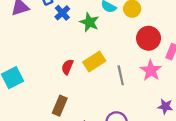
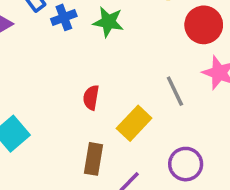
blue cross: (62, 13) -> (64, 17), turned 35
yellow rectangle: (94, 61) -> (134, 123), moved

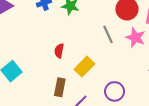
gray line: (175, 91) -> (108, 34), moved

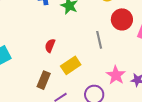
pink star: (135, 38) -> (116, 75), moved

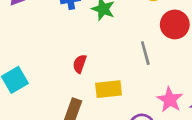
yellow rectangle: (71, 65) -> (109, 89), turned 30

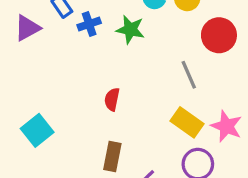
yellow rectangle: (109, 89) -> (187, 122), moved, turned 50

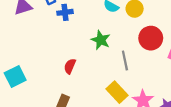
green star: (130, 30) -> (101, 40), moved

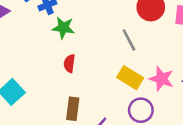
green star: (101, 40) -> (63, 28), moved

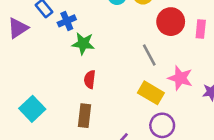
pink star: (162, 79) -> (180, 78), moved
brown rectangle: (73, 109) -> (85, 116), moved

